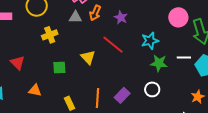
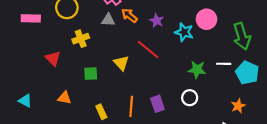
orange arrow: (95, 13) -> (129, 16), turned 105
pink circle: (178, 17) -> (207, 19), moved
cyan star: (150, 41) -> (184, 32), moved, turned 30
red triangle: (18, 63) -> (53, 58), moved
purple rectangle: (122, 95) -> (157, 104), turned -63

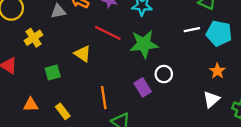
green star: (197, 70) -> (144, 44), moved, size x1.4
purple rectangle: (157, 104) -> (143, 87), moved
yellow rectangle: (101, 112) -> (63, 111), moved

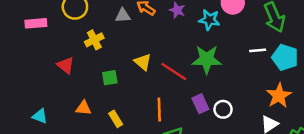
red line: (108, 33) -> (174, 71), moved
orange star: (217, 71) -> (279, 96), size x1.5
white circle: (164, 74) -> (223, 109), moved

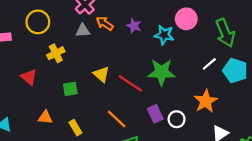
white line: (258, 50) -> (209, 64), turned -35
orange star: (279, 96) -> (206, 101), moved
orange line: (159, 110) -> (117, 119), turned -45

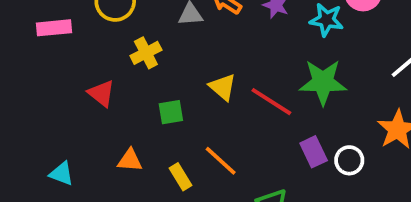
orange line: (117, 119) -> (221, 161), moved

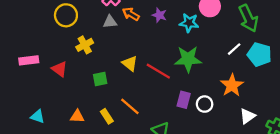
pink rectangle: (54, 28) -> (29, 60), moved
purple rectangle: (314, 152) -> (184, 100), turned 42
orange triangle: (130, 160) -> (77, 116), moved

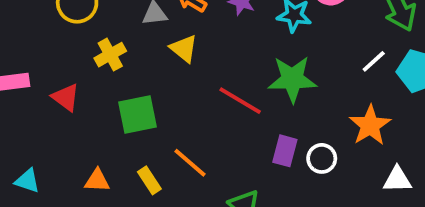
yellow triangle: (130, 64) -> (184, 49), moved
green square: (100, 79) -> (138, 115), size x1.5
white triangle: (247, 116) -> (397, 179), turned 35

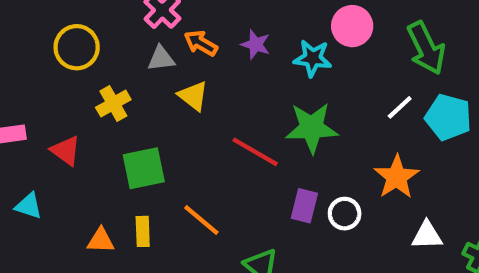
yellow rectangle: (149, 180) -> (143, 231), moved, turned 32
cyan triangle: (27, 181) -> (29, 206), moved

